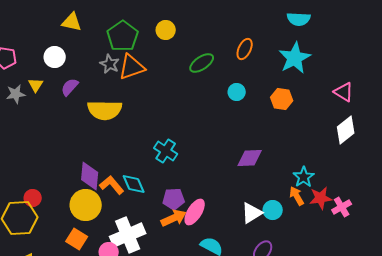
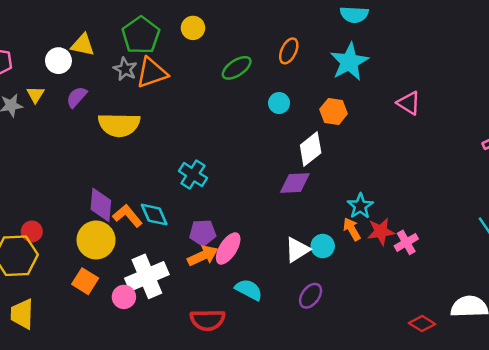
yellow triangle: (72, 22) -> (83, 45), moved
white diamond: (346, 130) -> (311, 149), moved

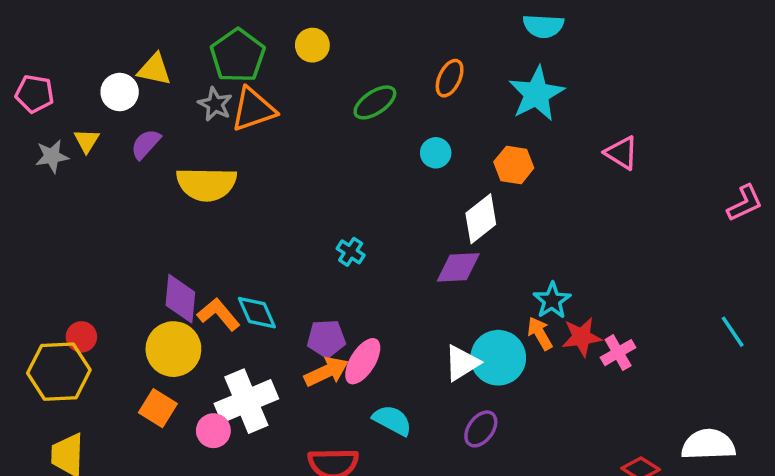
cyan cross: (193, 175) -> (351, 252), moved, size x0.7
cyan circle: (323, 246) -> (498, 358), size x1.6

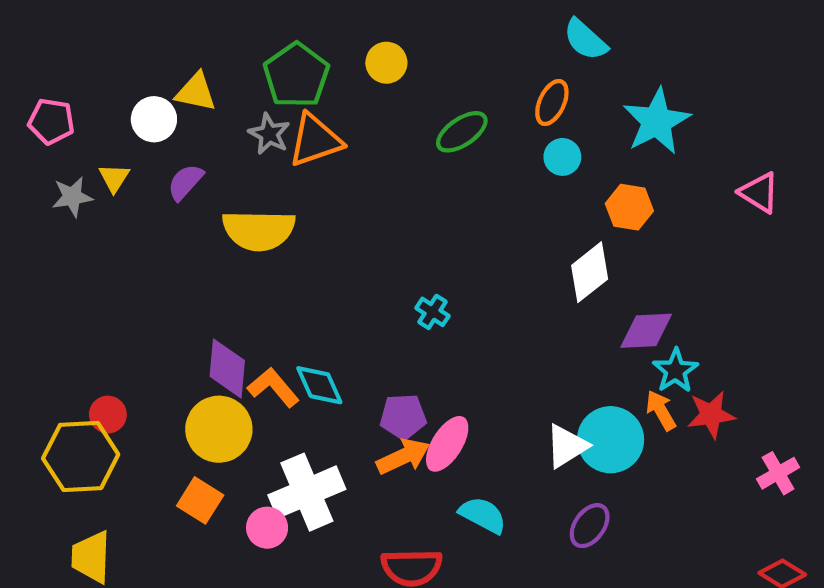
cyan semicircle: (543, 26) -> (585, 40), moved, turned 39
cyan circle: (436, 153) -> (562, 157), moved
purple diamond: (458, 267) -> (646, 331), moved
pink cross: (618, 353) -> (778, 473), moved

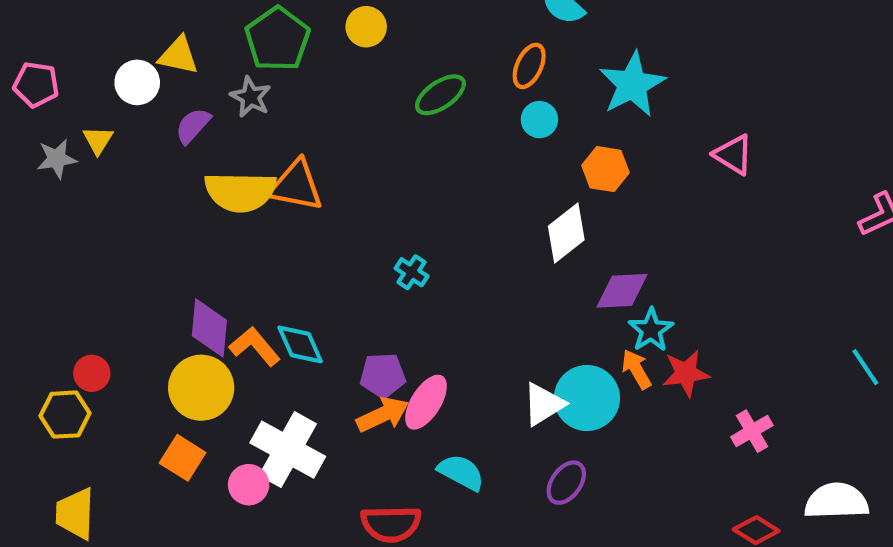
orange triangle: (315, 140) -> (296, 186), moved, turned 30
purple semicircle: (185, 182) -> (193, 126), moved
yellow hexagon: (81, 456) -> (65, 415), size x0.7
white cross: (307, 492) -> (288, 450), turned -38

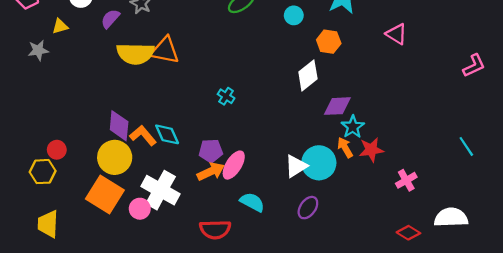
yellow triangle: (98, 140) -> (60, 26), turned 42
gray star: (57, 159) -> (38, 50), moved
orange square: (183, 458) -> (105, 194), size x1.6

